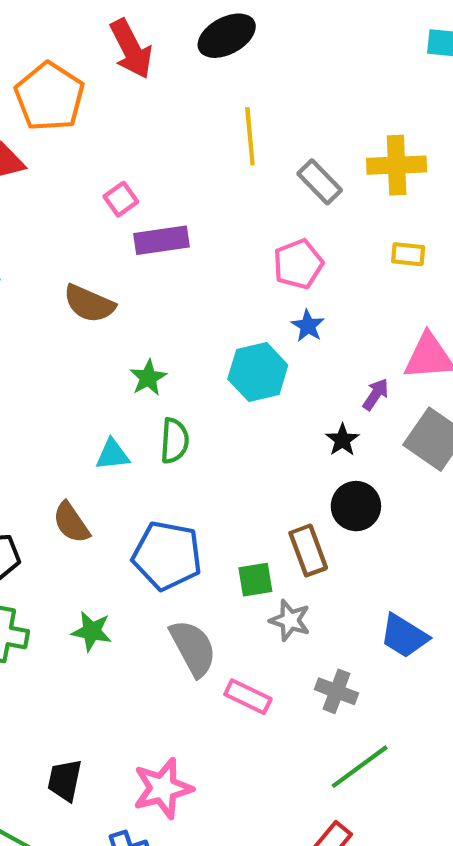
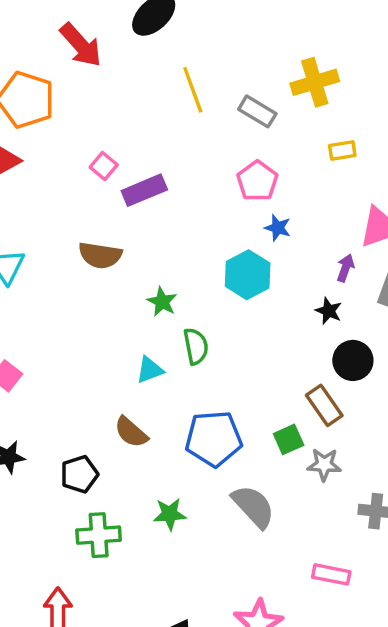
pink rectangle: (248, 697) -> (331, 574), moved

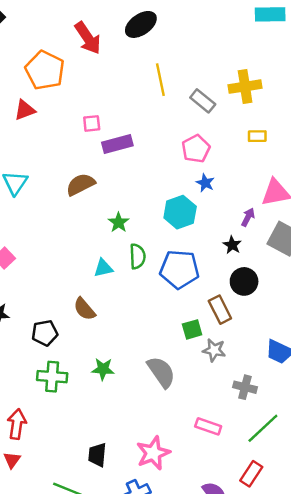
pink square: (104, 166) -> (92, 123), turned 36
brown semicircle: (100, 255) -> (81, 184), turned 136
blue pentagon: (214, 439) -> (179, 269), moved

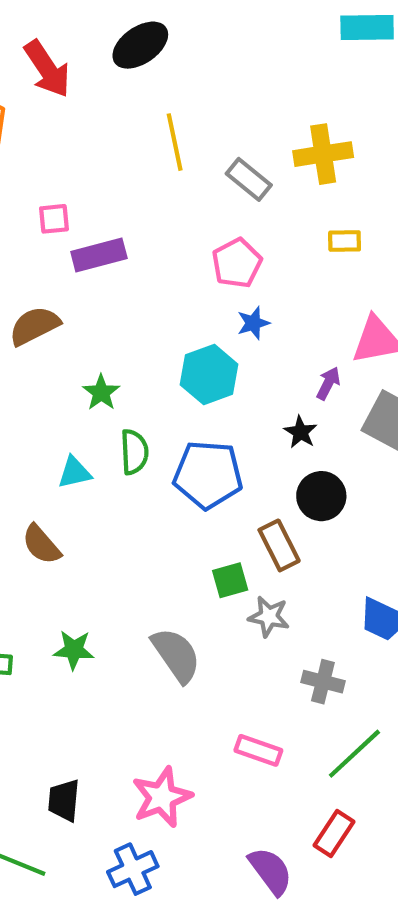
blue star: (205, 183) -> (253, 323), turned 30

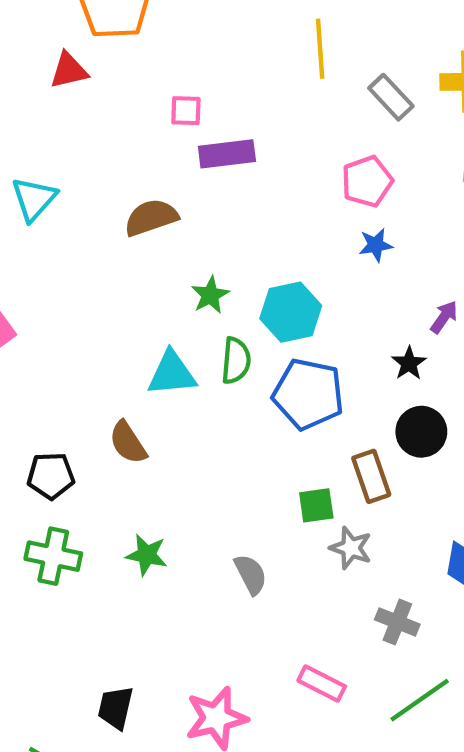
cyan hexagon: (209, 375) -> (291, 312), moved
cyan triangle: (75, 473) -> (172, 373), size x1.4
gray semicircle: (176, 655) -> (251, 574), size x0.7

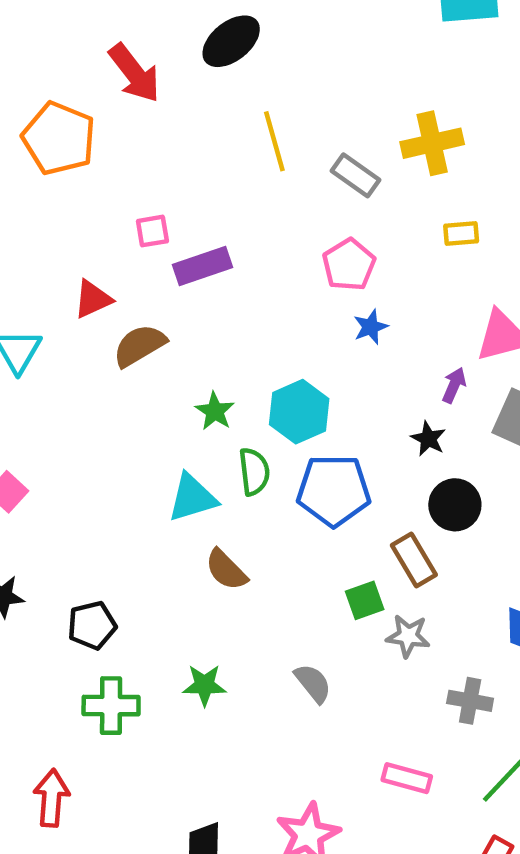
red triangle: (69, 70) -> (93, 299), moved
brown semicircle: (128, 443) -> (226, 570), moved

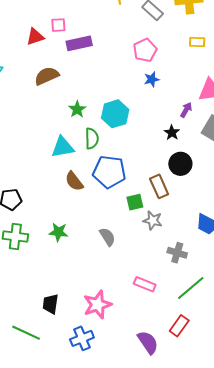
red triangle: (93, 299) -> (35, 37), moved
blue pentagon: (334, 490) -> (109, 172), moved

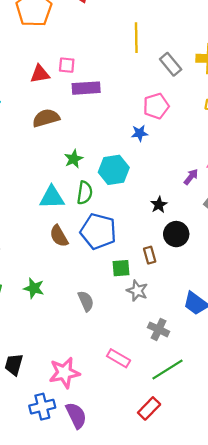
blue star: (152, 79) -> (140, 133), moved
black star: (172, 133) -> (159, 205), moved
brown rectangle: (159, 186) -> (150, 255), size x0.7
purple semicircle: (148, 342) -> (76, 415), moved

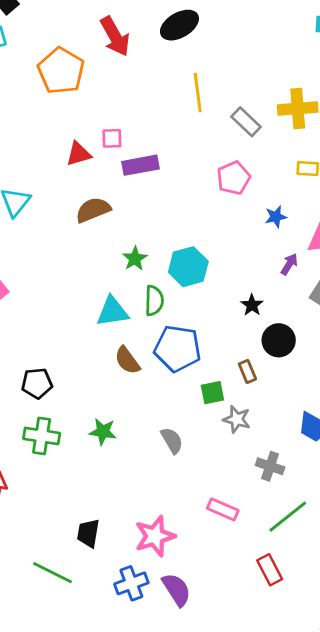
blue star: (140, 133) -> (276, 217), moved
red rectangle: (149, 408) -> (270, 570), turned -65

